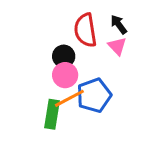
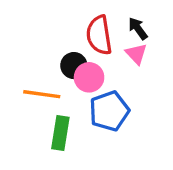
pink circle: (65, 75) -> (89, 77), moved
orange line: (69, 98) -> (42, 94), moved, turned 36

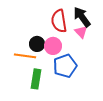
black arrow: (138, 28) -> (82, 17), size x1.5
black circle: (74, 66) -> (37, 44), moved

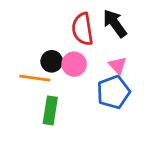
pink triangle: (81, 32) -> (118, 66), moved
blue pentagon: (65, 66) -> (113, 92), moved

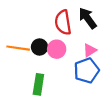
pink triangle: (118, 66) -> (90, 50), turned 40
orange line: (35, 78) -> (18, 48), moved

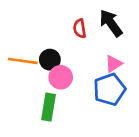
red semicircle: (63, 22) -> (80, 28), size x0.6
pink circle: (57, 49) -> (61, 77), moved

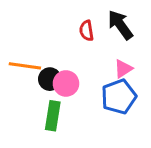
black circle: (50, 60) -> (50, 79), moved

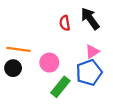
black circle: (50, 79) -> (13, 68), moved
green rectangle: (53, 116) -> (60, 87), moved, turned 30

